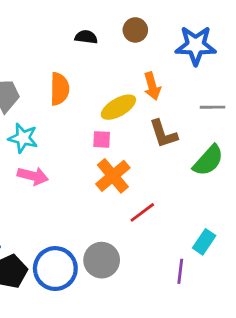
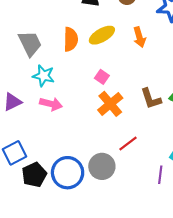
yellow ellipse: (118, 107) -> (102, 35), moved
brown L-shape: (163, 134) -> (151, 99), moved
pink square: (102, 139) -> (102, 77), turned 32
red line: (142, 212) -> (128, 143), moved

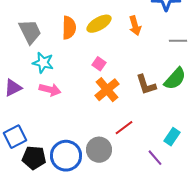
black pentagon: (34, 175) -> (34, 158), turned 30
purple line: (160, 175) -> (155, 158), turned -48

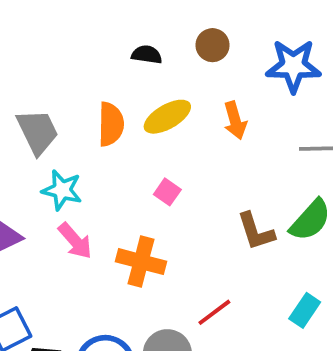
pink arrow: (50, 90) -> (75, 241), turned 35
orange cross: (107, 90) -> (141, 262), moved, turned -35
cyan rectangle: (172, 137) -> (305, 310), moved

